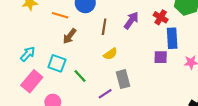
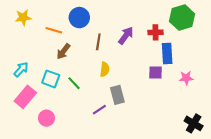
red cross: (161, 17) -> (155, 32), turned -32
yellow semicircle: (110, 54) -> (105, 69), turned -48
green line: (80, 76) -> (74, 83), moved

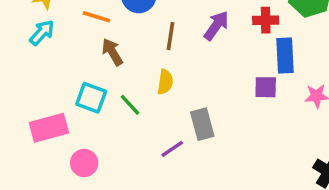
brown arrow: (63, 51) -> (112, 52), turned 112
cyan arrow: (21, 69) -> (42, 33), moved
yellow semicircle: (105, 69) -> (165, 82), moved
pink rectangle: (25, 97) -> (49, 128), turned 35

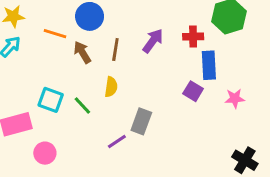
brown arrow: (112, 52) -> (82, 52), moved
purple square: (266, 87) -> (193, 91), turned 30
gray rectangle: (202, 124) -> (141, 121), turned 35

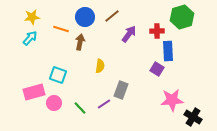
brown line: (115, 49) -> (112, 16), moved, turned 42
brown arrow: (82, 52) -> (80, 42), turned 42
pink star: (235, 98) -> (172, 100), moved, size x1.6
green line: (82, 106) -> (80, 108), moved
pink circle: (45, 153) -> (54, 103), moved

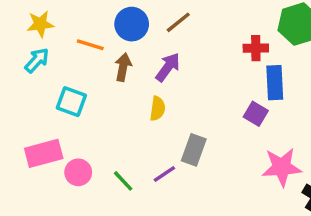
purple arrow: (129, 34) -> (168, 67), moved
cyan square: (58, 75) -> (71, 102), moved

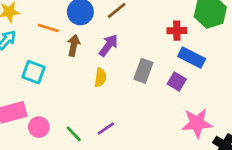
blue rectangle: (275, 83) -> (192, 57), turned -60
gray rectangle: (194, 150) -> (143, 71), moved

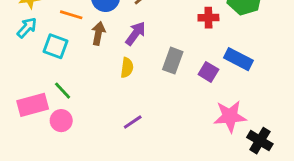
blue rectangle: (192, 57) -> (238, 59), moved
cyan square: (33, 72) -> (55, 46), moved
green line: (74, 134) -> (63, 91), moved

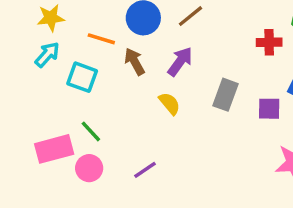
brown arrow: (98, 33) -> (135, 62), turned -40
yellow semicircle: (127, 68) -> (170, 103), turned -48
purple square: (208, 72) -> (269, 109), turned -30
purple line: (133, 122) -> (145, 170), moved

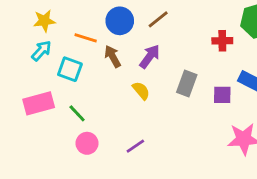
pink rectangle: (54, 149) -> (39, 103), moved
pink circle: (89, 168) -> (87, 143), moved
purple line: (145, 170) -> (135, 146), moved

